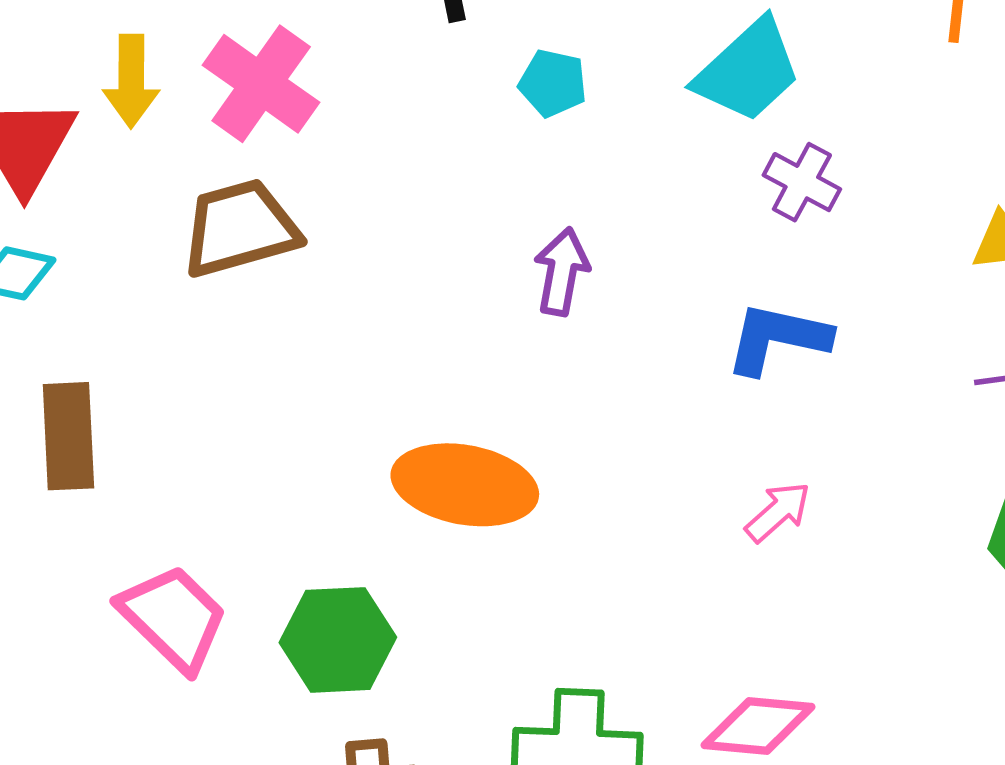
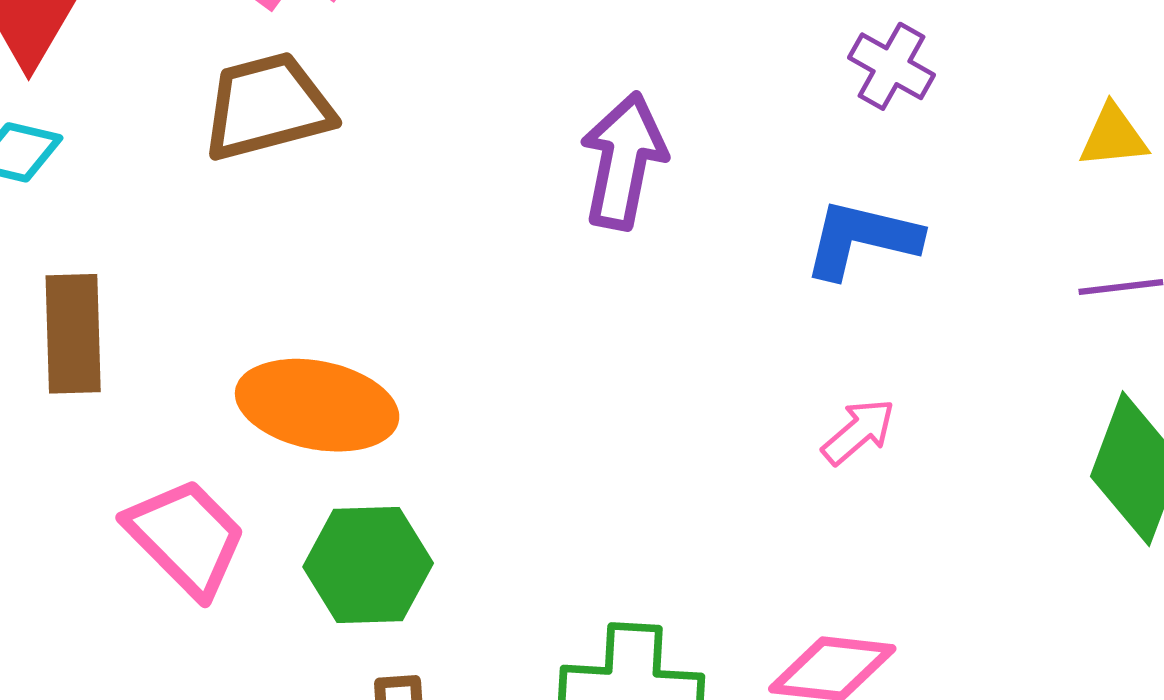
purple arrow: (562, 272) -> (623, 161), size x1.4
orange ellipse: (465, 485) -> (317, 405), moved

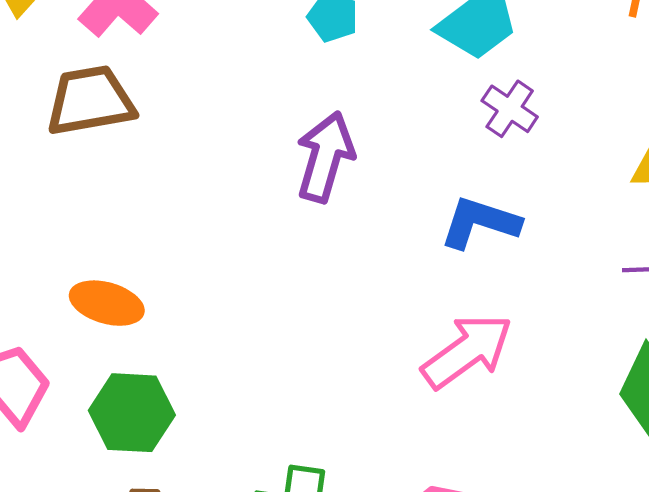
orange ellipse: (317, 405) -> (107, 303), size x0.7
pink arrow: (858, 432) -> (467, 351), size x1.8

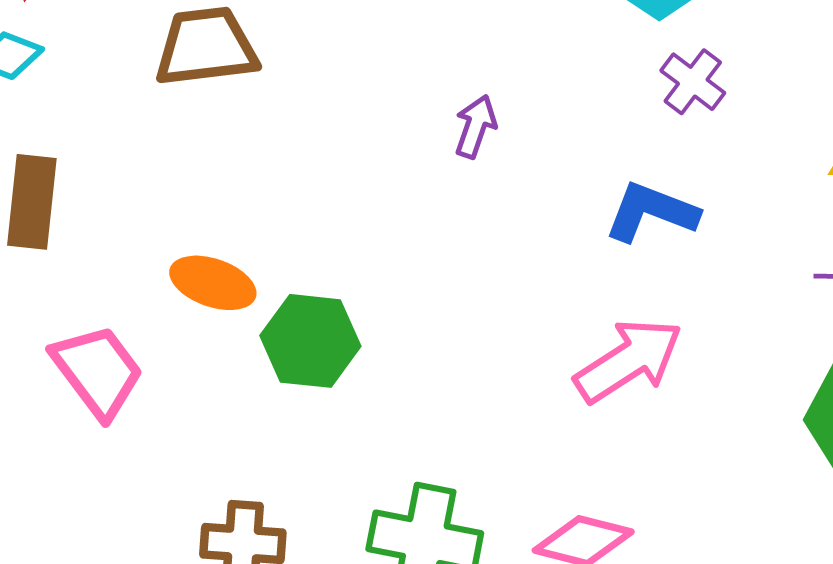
purple arrow: (325, 157) -> (475, 126), size x0.6
green hexagon: (132, 413) -> (310, 341), moved

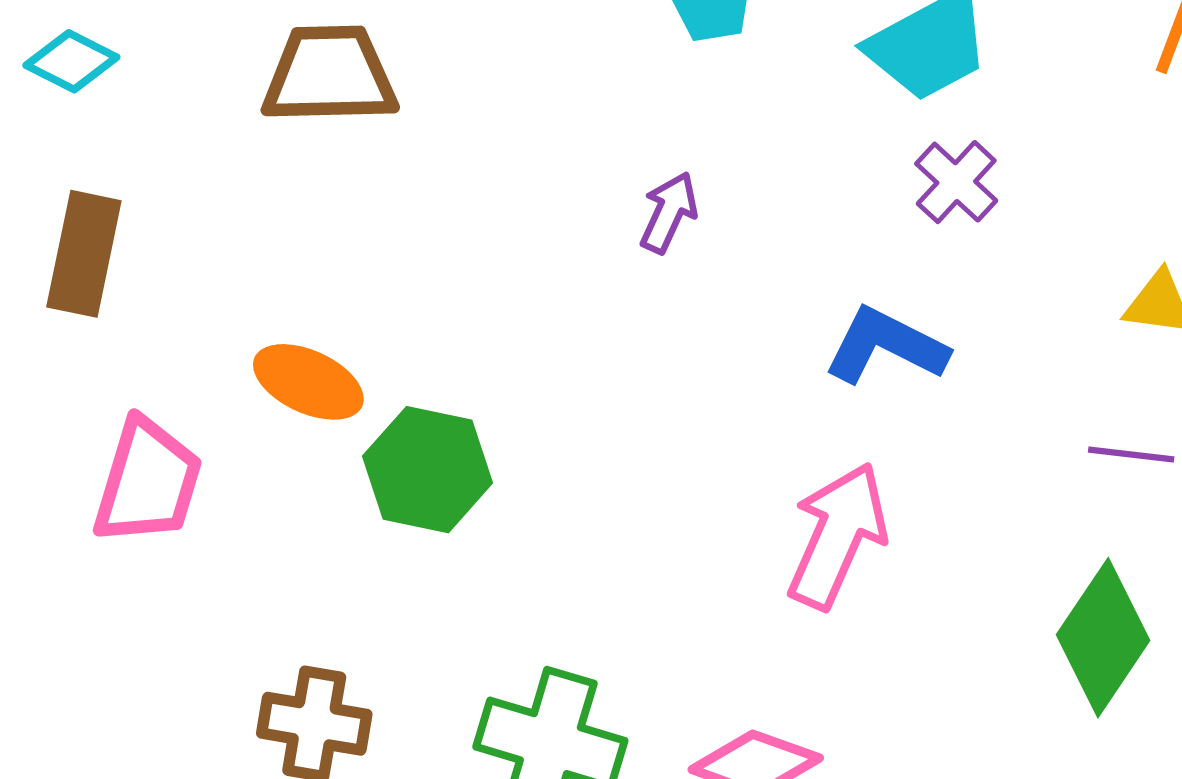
pink arrow: (629, 361) -> (837, 536), turned -39
pink trapezoid: (98, 371) -> (148, 482), turned 48

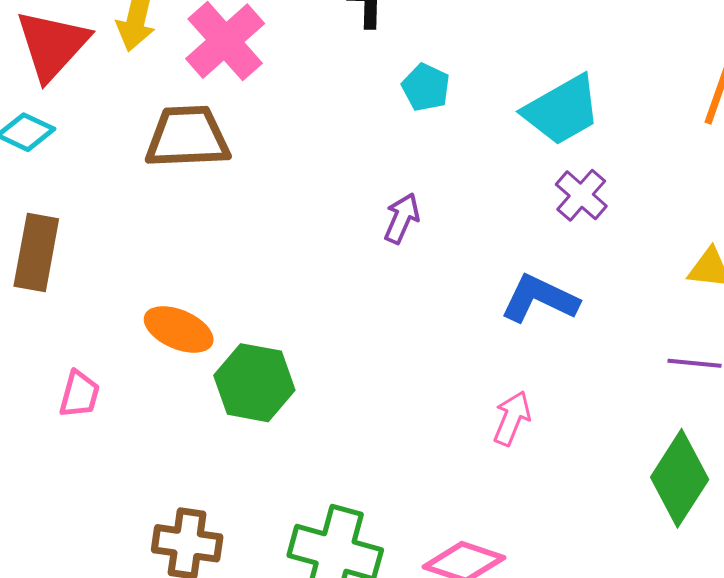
pink trapezoid: (148, 482) -> (79, 394), size x0.6
pink arrow: (837, 536) -> (512, 418), size x0.6

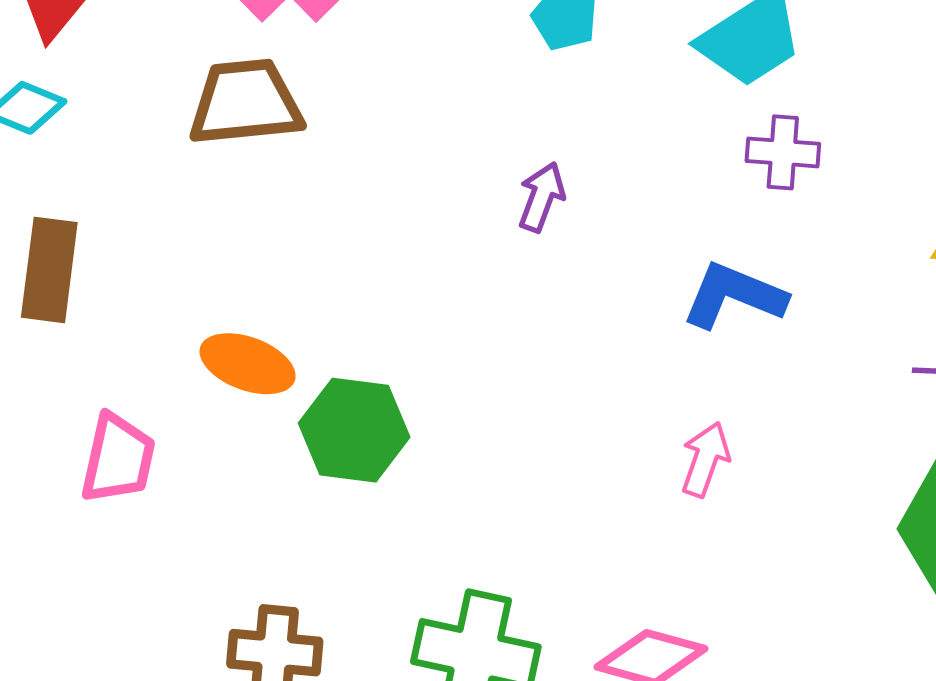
purple cross: (581, 195) -> (783, 152), turned -34
pink trapezoid: (79, 394) -> (118, 459), size x1.4

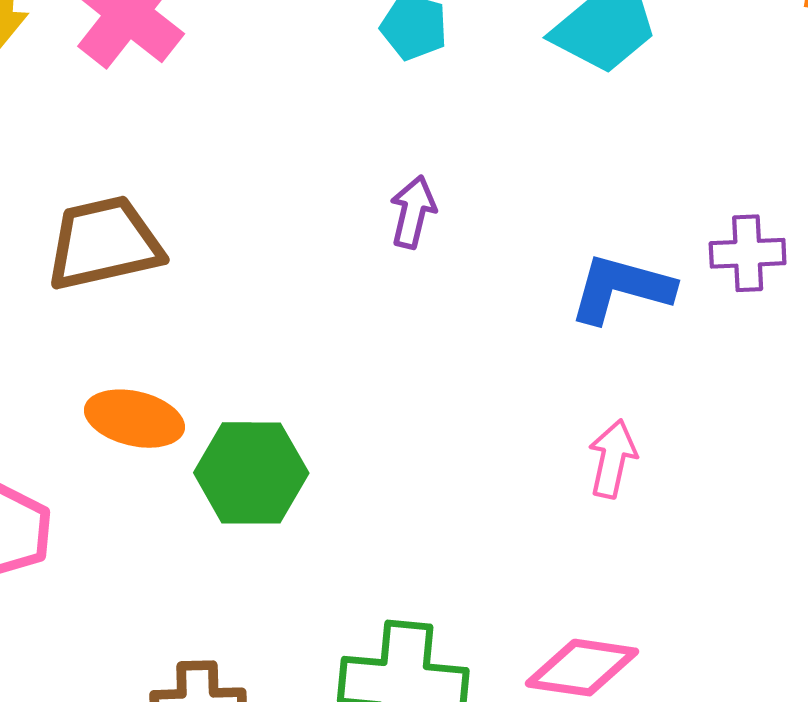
brown trapezoid: (245, 103) -> (104, 243), moved
purple cross: (783, 152) -> (748, 253), moved

